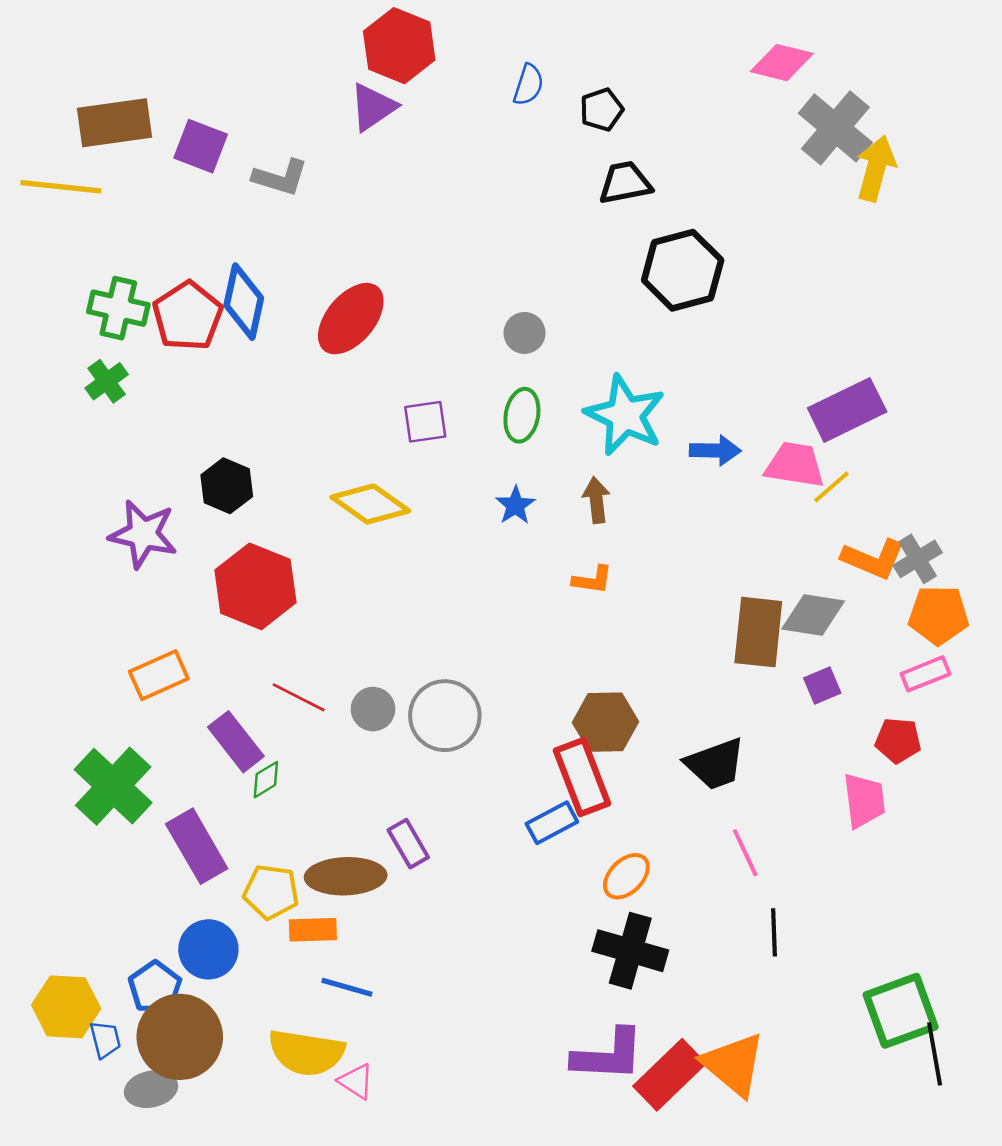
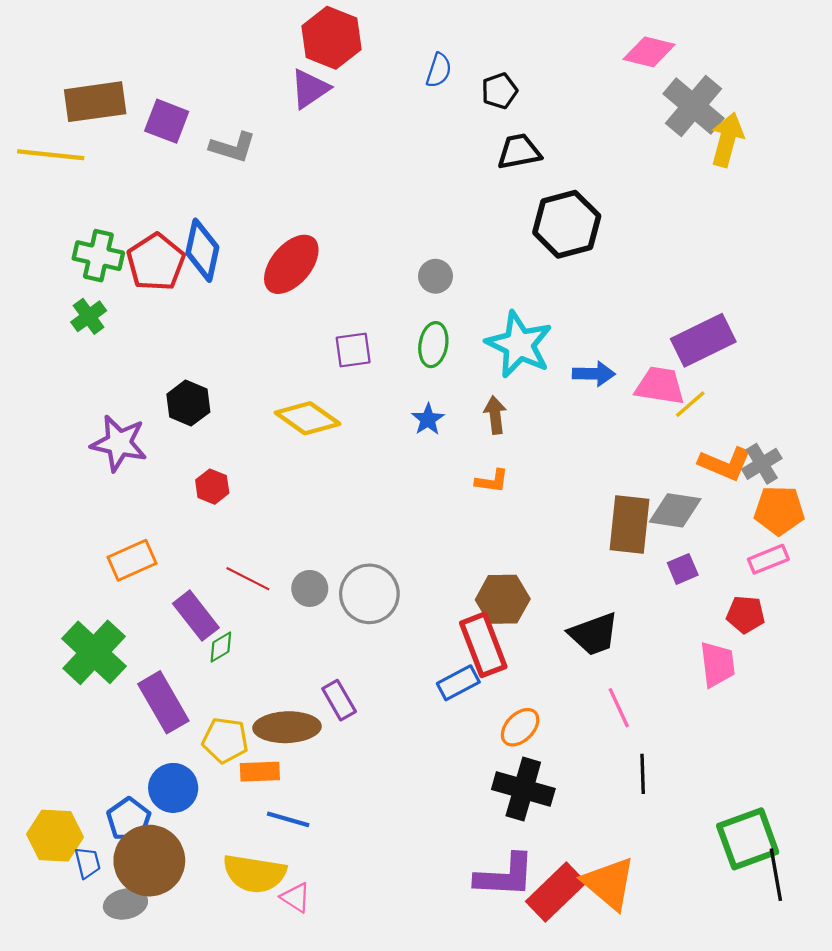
red hexagon: (255, 586) -> (212, 487), size x0.5

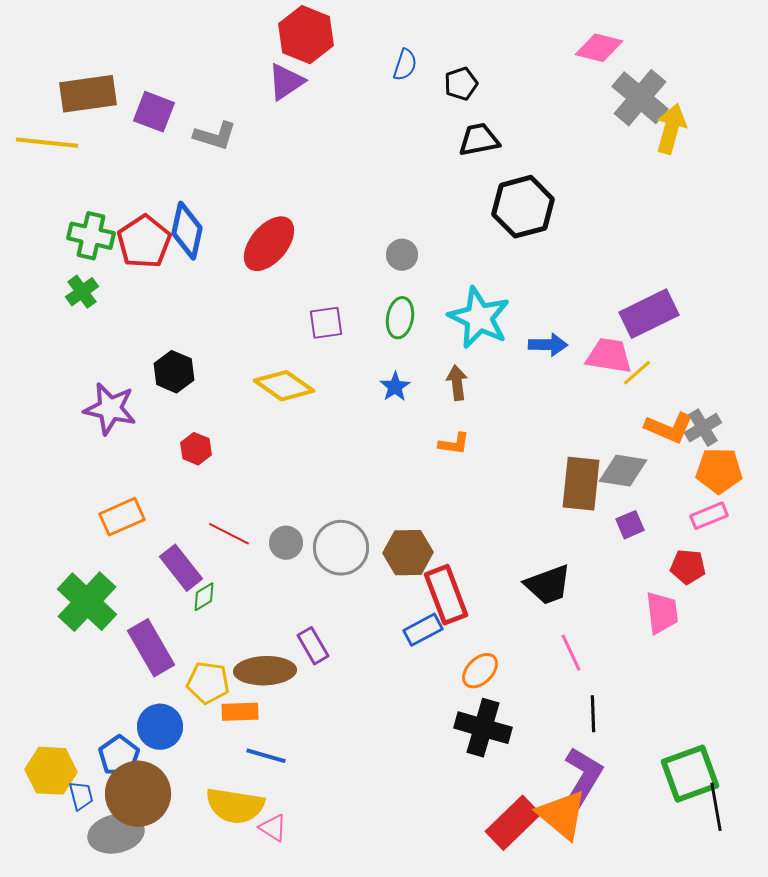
brown hexagon: (503, 599) -> (408, 553), moved
purple L-shape: (505, 876) -> (583, 777), moved, turned -62
gray ellipse: (125, 904) -> (116, 834), size x1.4

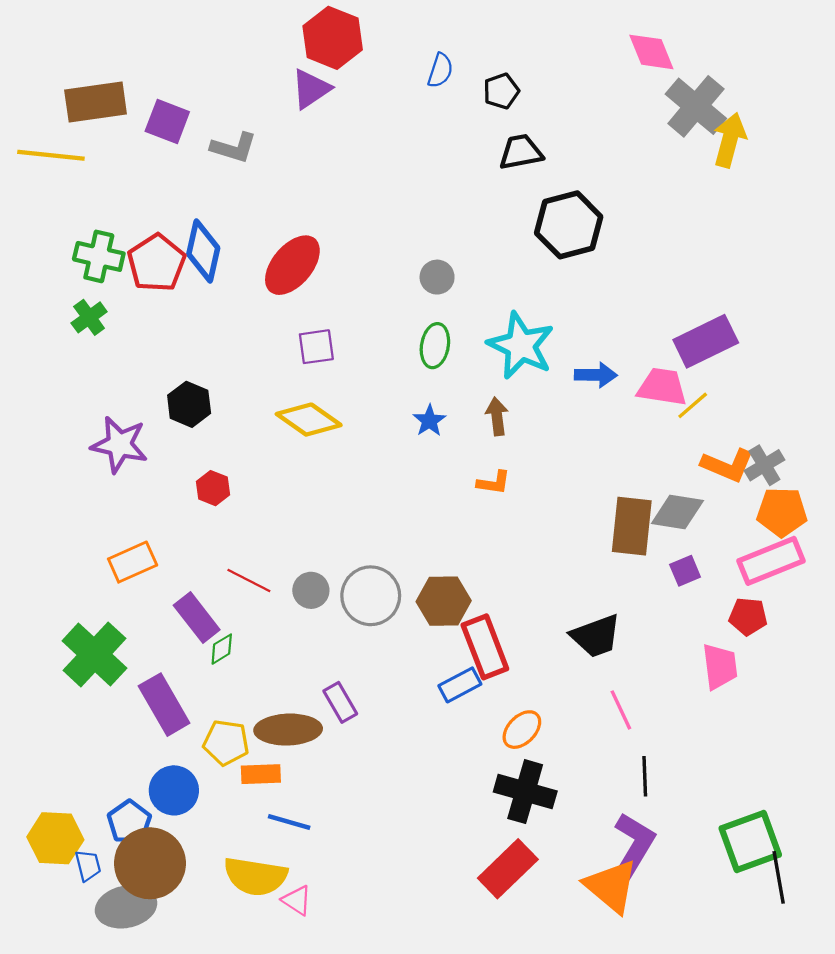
pink diamond: (599, 48) -> (651, 52), turned 54
purple square: (326, 323) -> (316, 347), moved
pink rectangle: (709, 516) -> (771, 561), size x1.6
red rectangle: (513, 823) -> (508, 869), moved

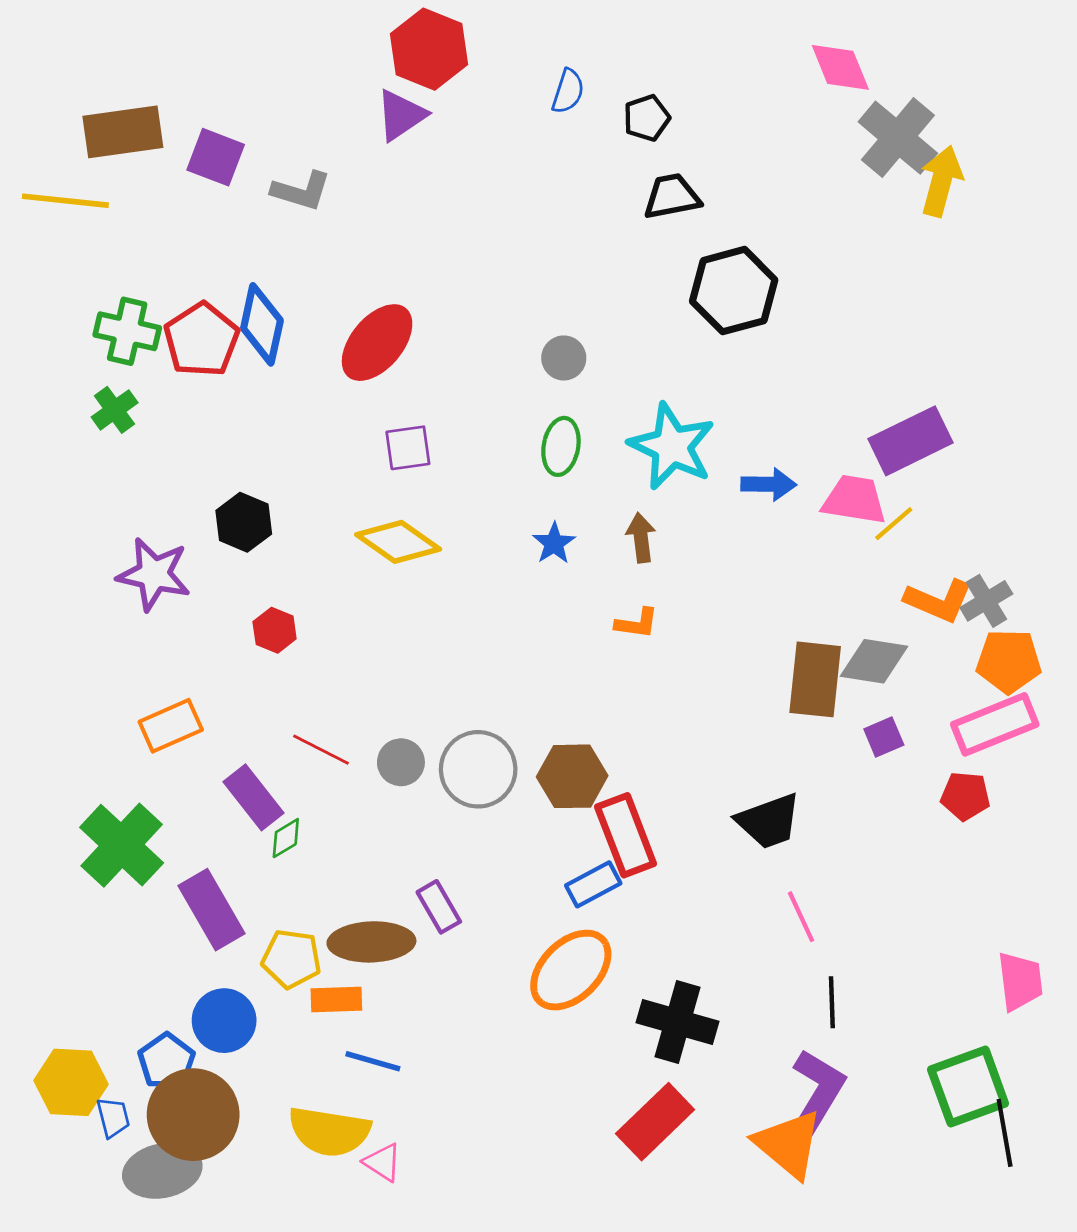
pink trapezoid: (720, 666) -> (1020, 981), moved
orange ellipse: (522, 730) -> (571, 970), moved, size x1.6

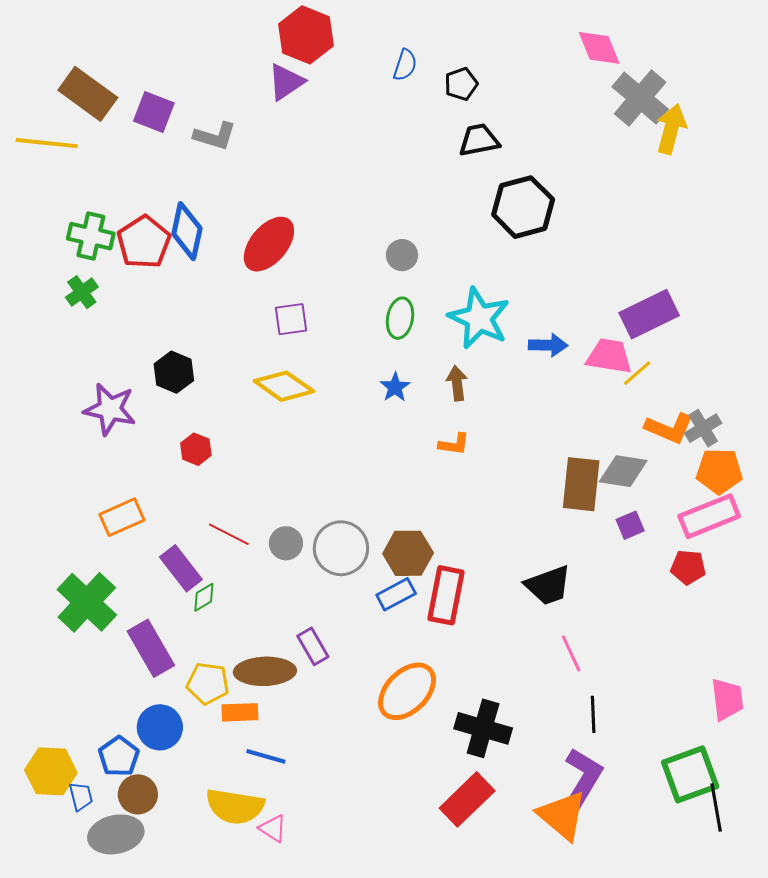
brown rectangle: (123, 132) -> (88, 94), turned 44
red rectangle: (626, 835) -> (446, 595), turned 32
blue rectangle: (593, 884) -> (396, 594), moved
brown circle: (193, 1115) -> (138, 794), size x0.6

